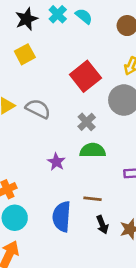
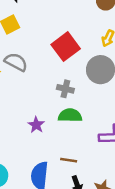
gray semicircle: (38, 109) -> (16, 62), moved
gray cross: (87, 122) -> (65, 89), turned -35

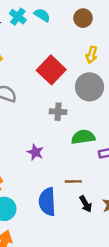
green semicircle: (70, 115) -> (83, 137), moved

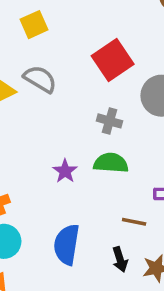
green semicircle: (83, 137) -> (111, 163), moved
brown line: (73, 181) -> (134, 222), moved

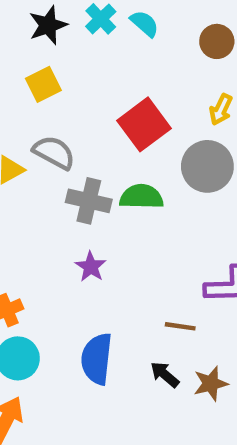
gray cross: (110, 121) -> (89, 201), moved, size x1.4
green semicircle: (111, 163) -> (141, 197), moved
black arrow: (120, 259) -> (165, 375), turned 150

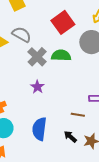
gray cross: (89, 201) -> (37, 57), turned 30

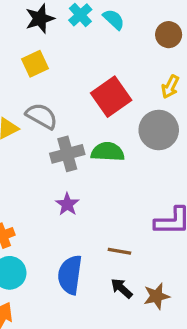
gray cross: (37, 57) -> (67, 154), turned 30
brown line: (78, 115) -> (119, 251), moved

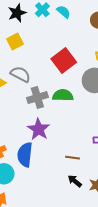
purple star: (67, 204) -> (39, 129), size x1.5
blue semicircle: (70, 275) -> (25, 155), moved

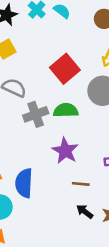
purple star: (39, 129) -> (65, 151), moved

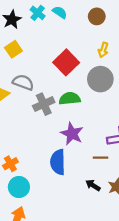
blue semicircle: (24, 183) -> (58, 162), moved
brown line: (81, 184) -> (100, 158), moved

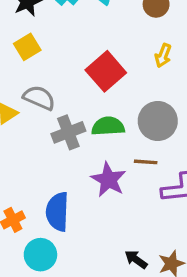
gray circle: (100, 79) -> (158, 121), moved
brown line: (100, 158) -> (146, 162), moved
blue semicircle: (58, 162) -> (57, 212), moved
cyan circle: (19, 187) -> (40, 255), moved

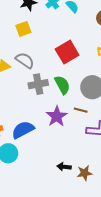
green semicircle: (108, 126) -> (62, 85), turned 54
blue semicircle: (57, 212) -> (23, 130), turned 50
black arrow: (136, 259) -> (64, 167), turned -40

